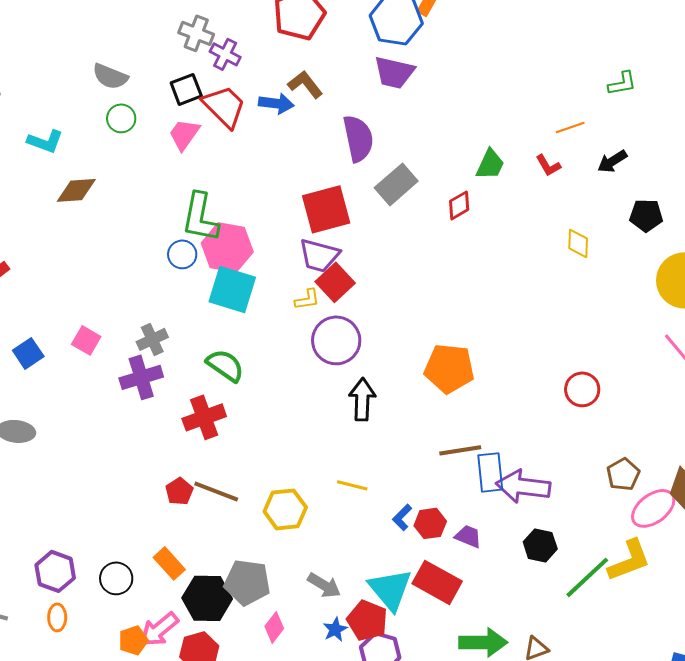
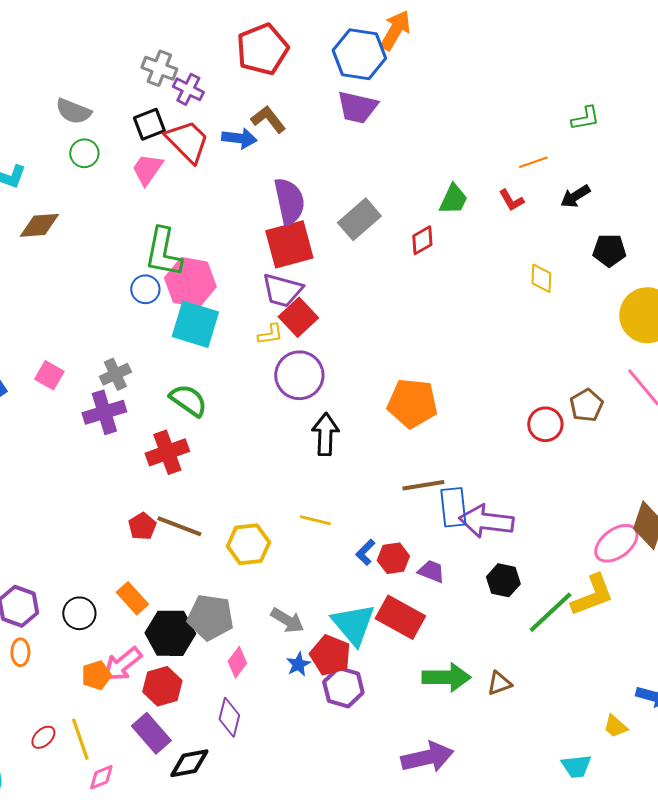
purple semicircle: (358, 138) -> (289, 201), moved
brown pentagon: (623, 474) -> (586, 405), moved

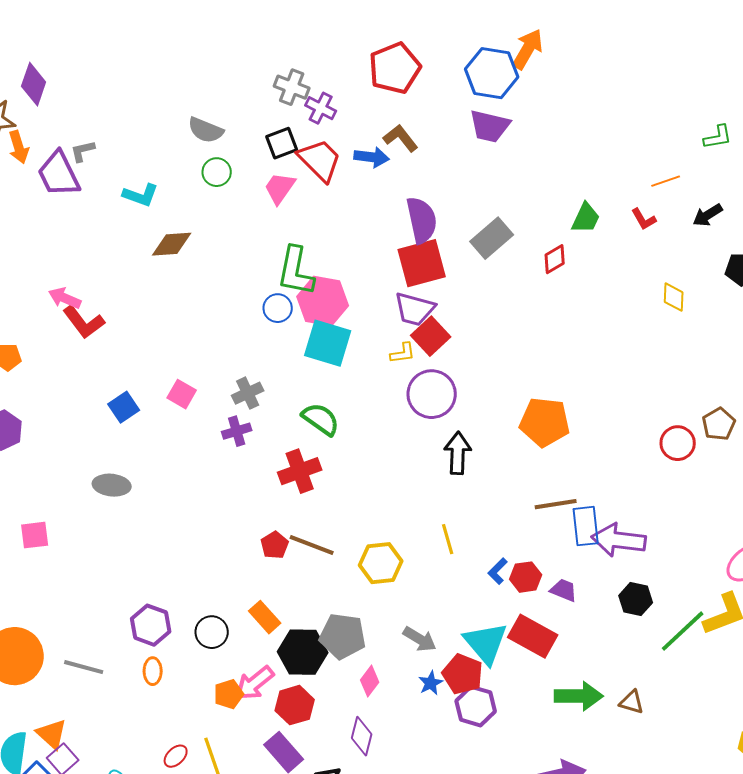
purple cross: (104, 412) -> (237, 431), size x0.7
yellow line: (315, 520) -> (448, 539), turned 60
brown triangle: (499, 683) -> (632, 702), turned 36

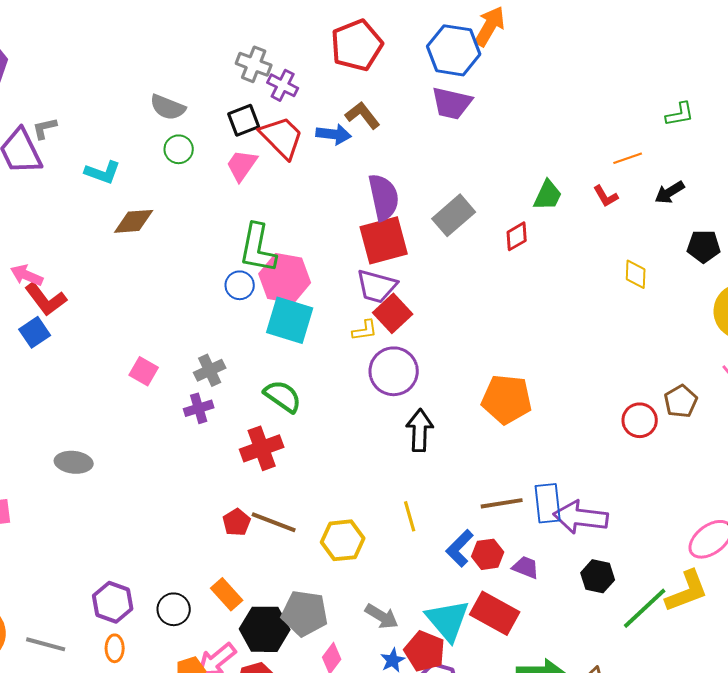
blue square: (124, 407) -> (35, 332), moved
brown line: (556, 504) -> (502, 503), moved
blue L-shape: (498, 571) -> (460, 548), size x1.4

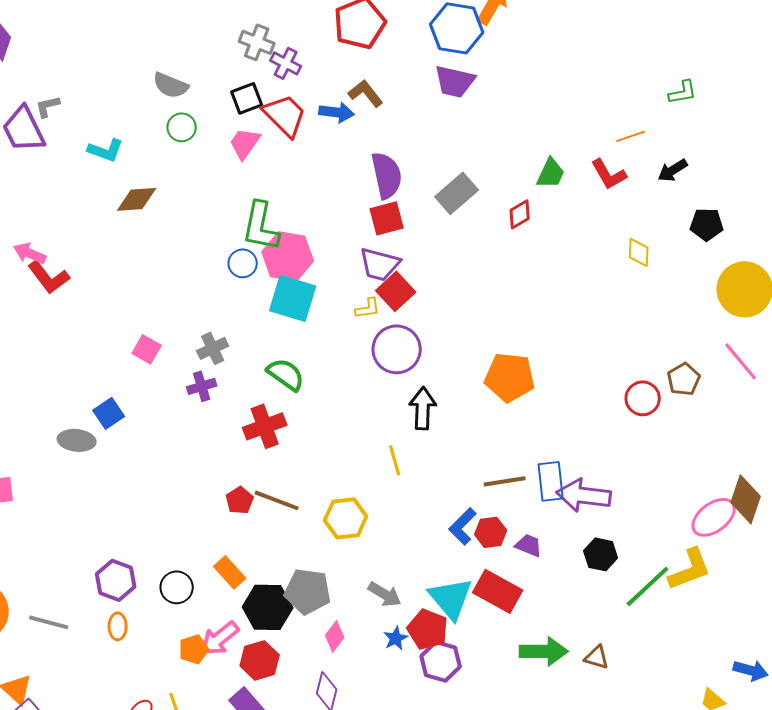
red L-shape: (606, 196) -> (609, 174), size x1.4
red square: (384, 240) -> (387, 218), size x0.7
blue square: (35, 332) -> (109, 413), moved
yellow line: (410, 516) -> (395, 460), moved

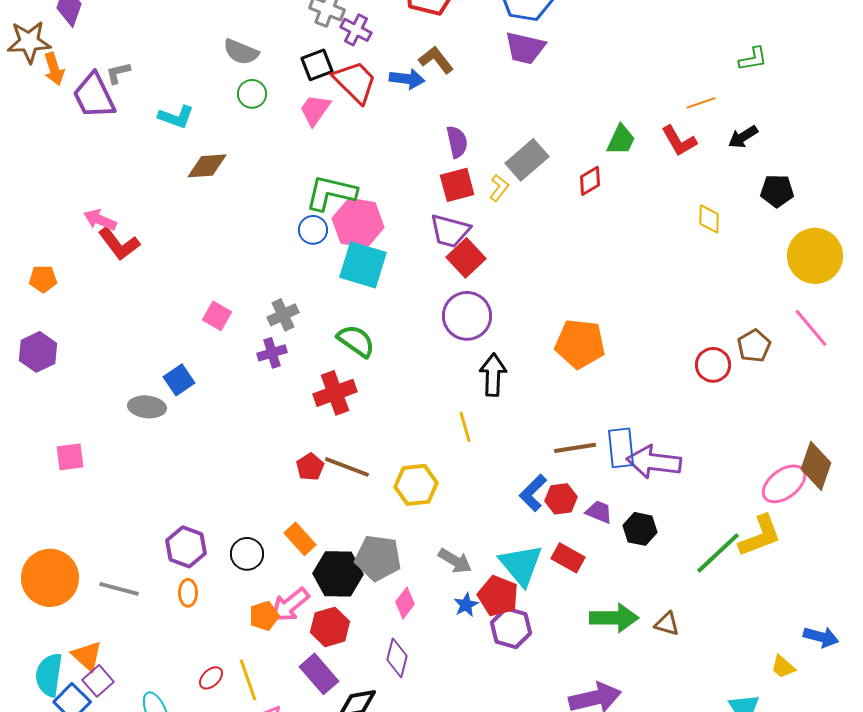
purple semicircle: (387, 175) -> (457, 142), size x0.7
green L-shape: (261, 226) -> (331, 193), turned 92
yellow L-shape: (368, 308) -> (499, 188), moved, turned -44
black hexagon: (601, 554) -> (640, 529), moved
red rectangle: (498, 591) -> (568, 558), size x0.7

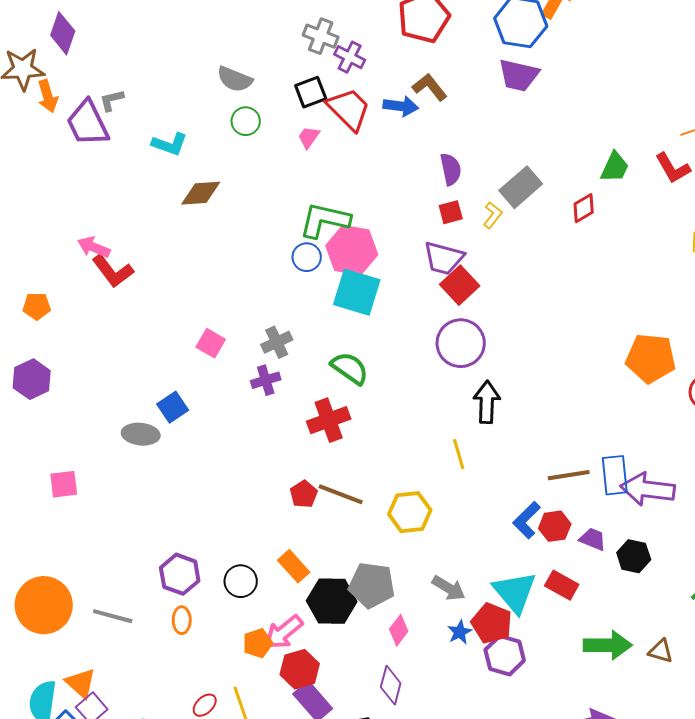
pink trapezoid: (315, 110) -> (309, 137), size x0.7
red square: (457, 185) -> (451, 212), size x0.7
orange pentagon: (580, 344) -> (651, 358), moved
red hexagon: (330, 627) -> (300, 669), moved

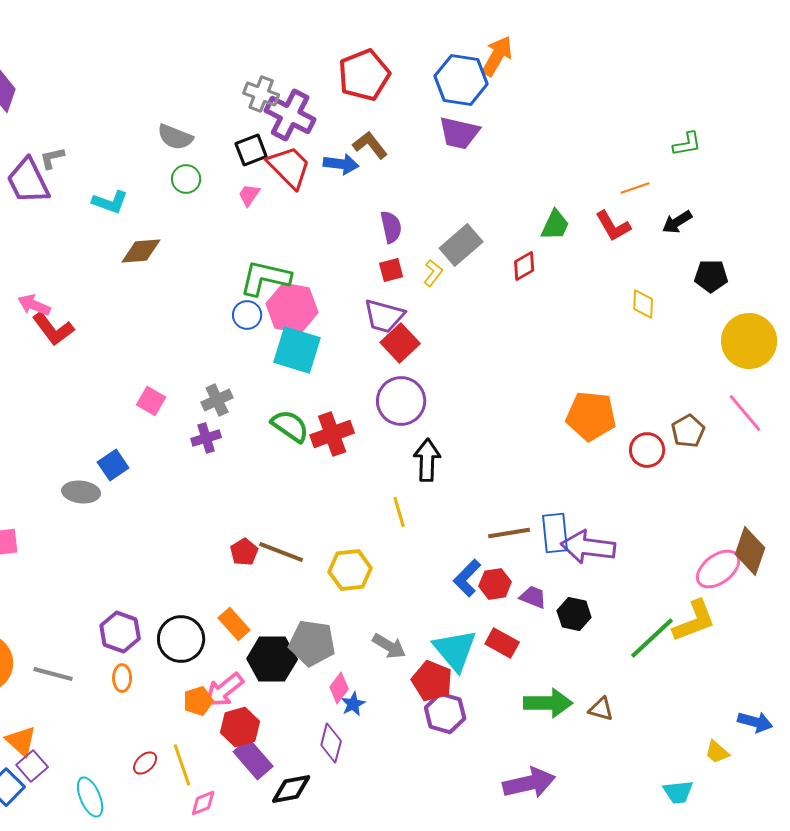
purple cross: (350, 57) -> (290, 115), size x1.6
red cross: (329, 420) -> (332, 434), moved
black circle: (241, 581) -> (181, 639), size x1.4
blue star: (460, 632) -> (353, 704), moved

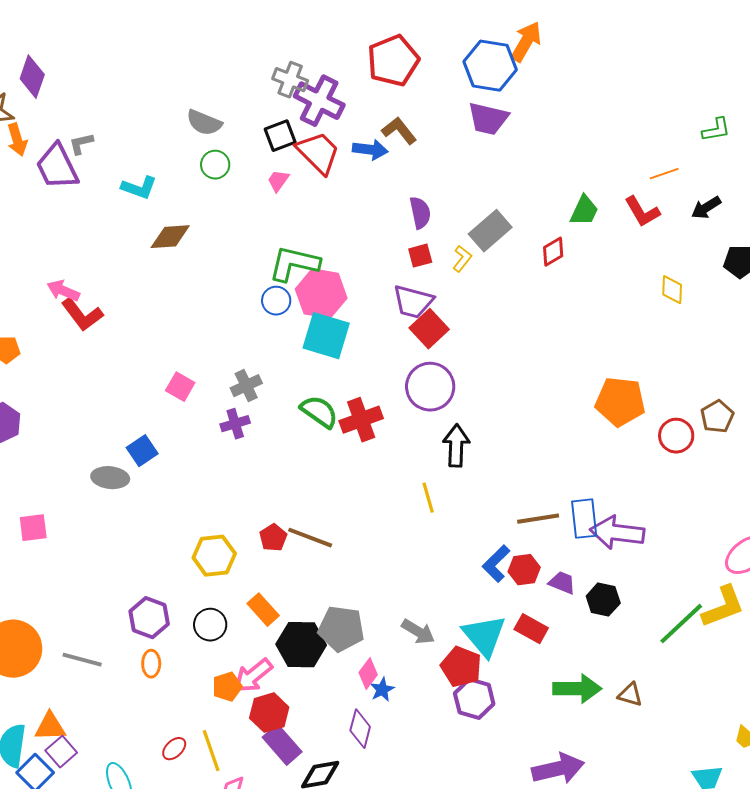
yellow hexagon: (350, 570) -> (214, 556), moved
black circle: (181, 639) -> (210, 625), size x0.7
orange triangle: (21, 741) -> (50, 727), turned -44

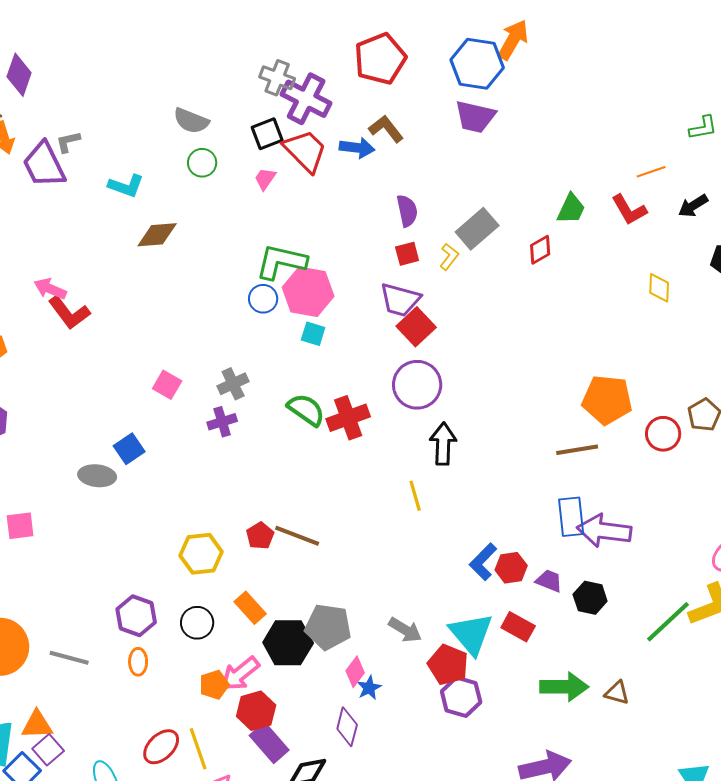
cyan square: (326, 336) -> (313, 334), size x0.5
brown line: (538, 519) -> (577, 450), moved
red ellipse: (174, 749) -> (161, 747), size x1.5

